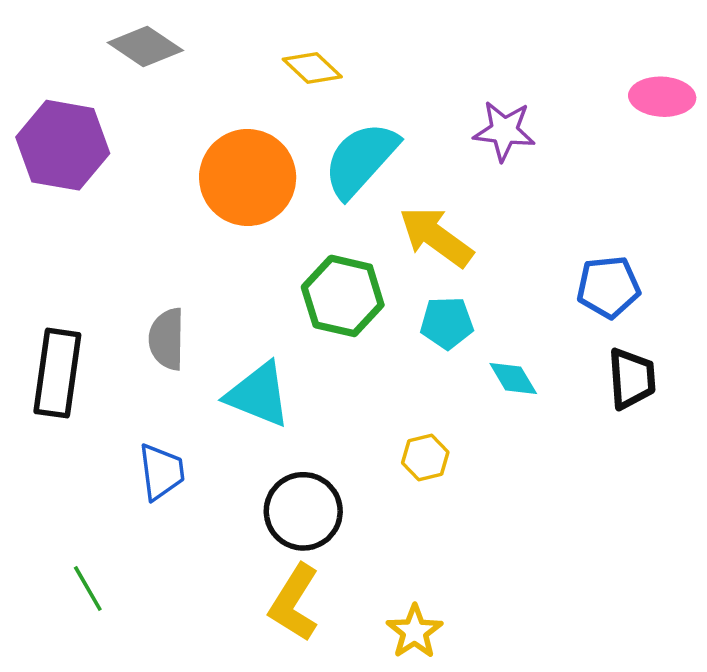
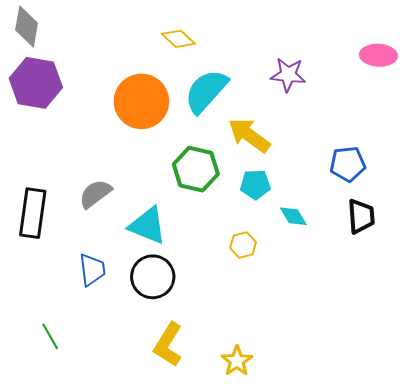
gray diamond: (145, 46) -> (27, 27), moved, turned 66
gray semicircle: (167, 339) -> (95, 194), turned 52
yellow hexagon: (425, 457) -> (243, 245), moved
black circle: (303, 511) -> (153, 277), moved

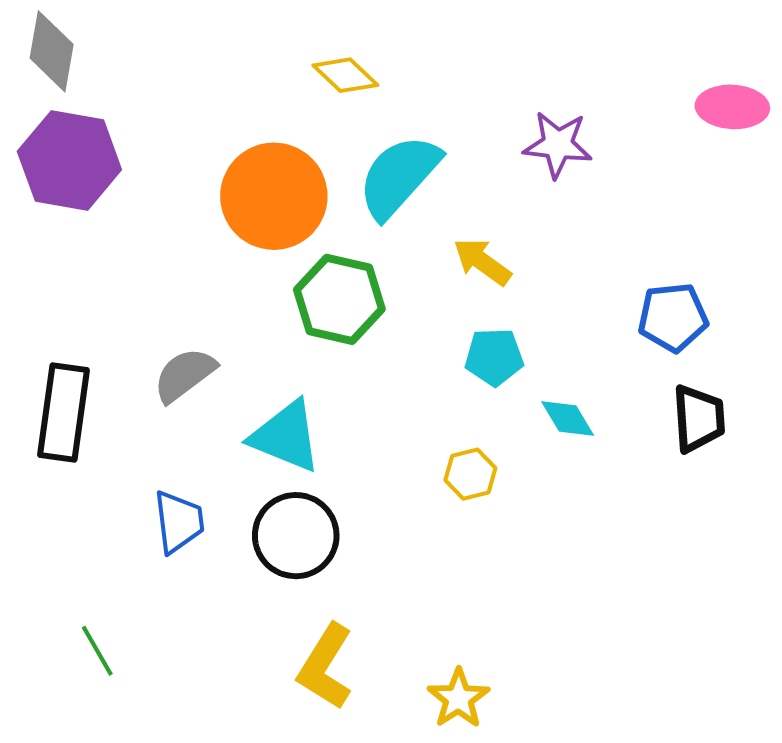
yellow arrow: (249, 135) -> (482, 262), size x0.7
green hexagon: (196, 169) -> (339, 299), moved

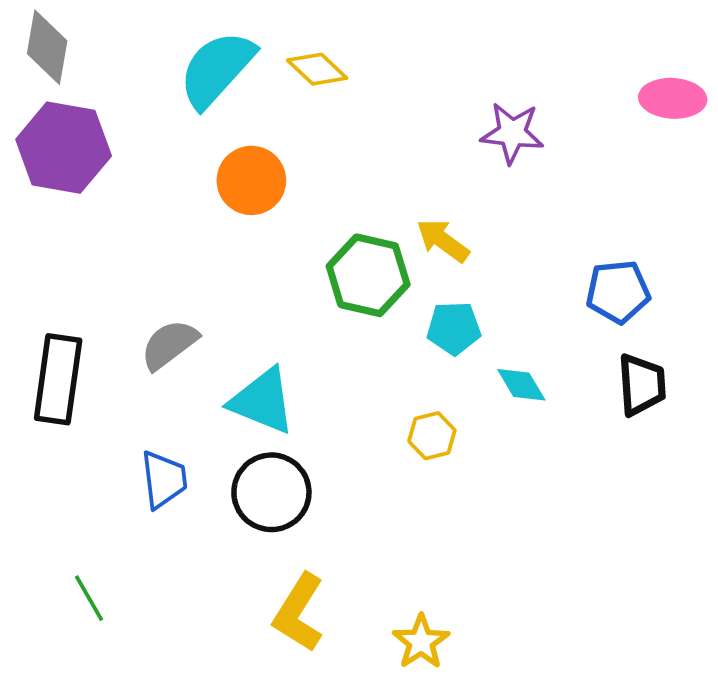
cyan semicircle: (399, 176) -> (217, 69), moved
orange circle: (274, 196) -> (251, 180), size x0.7
green hexagon: (339, 299) -> (368, 275), moved

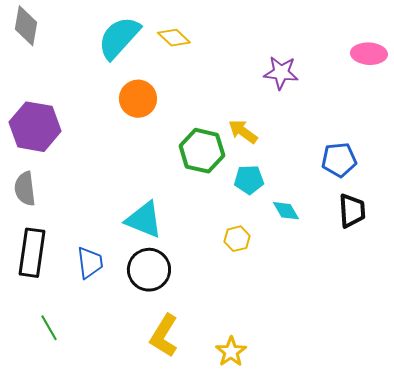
purple hexagon: (64, 148) -> (35, 127), moved
gray semicircle: (169, 345) -> (25, 189), moved, turned -60
black rectangle: (58, 379) -> (32, 253), moved

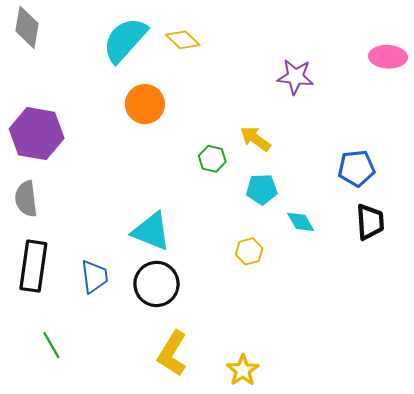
green hexagon: (202, 151) -> (212, 159), size x0.6

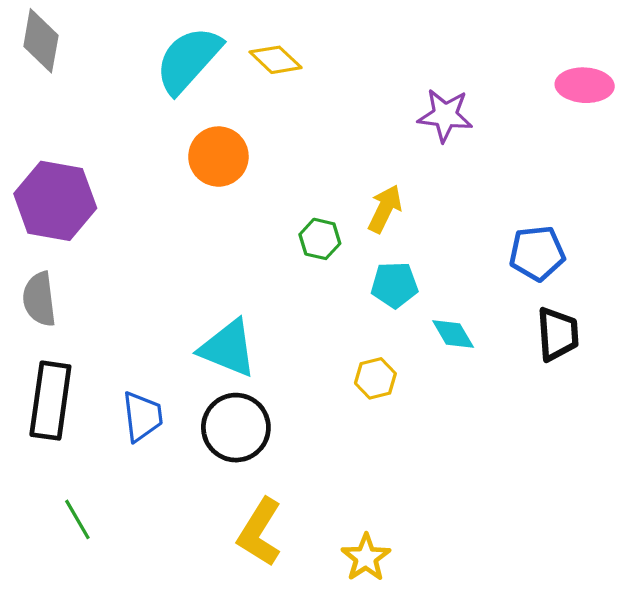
yellow arrow: (255, 139) -> (385, 209), turned 80

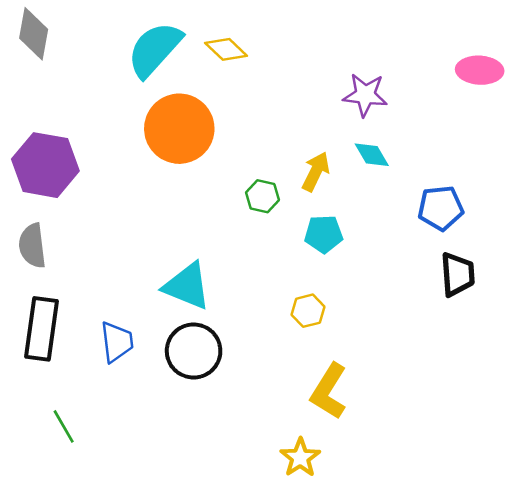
orange circle: (218, 157) -> (179, 129), size x1.4
cyan diamond: (453, 334) -> (372, 155), moved
yellow L-shape: (260, 532) -> (329, 391), moved

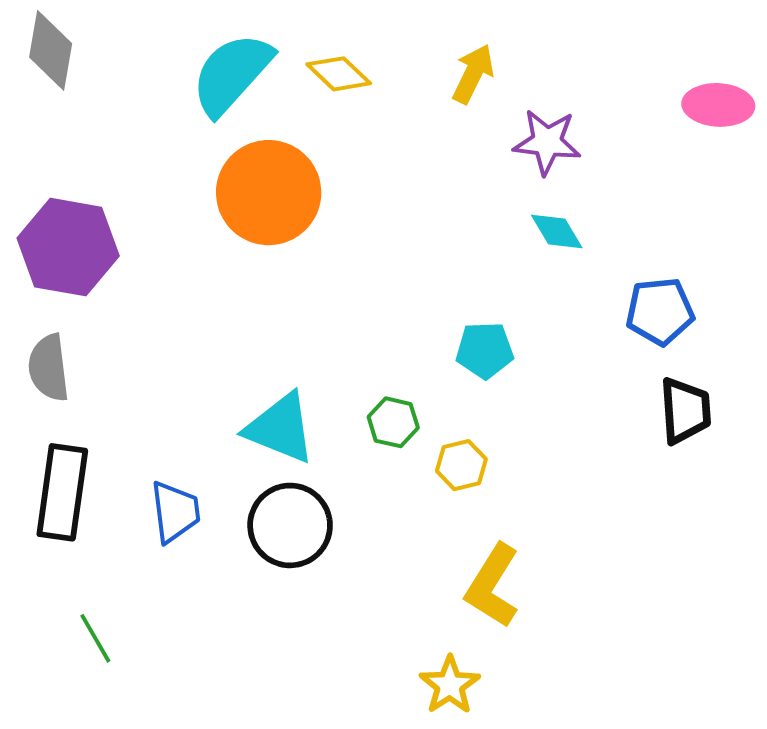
yellow arrow: (316, 172) -> (473, 74), moved
green hexagon: (262, 196) -> (393, 422), moved

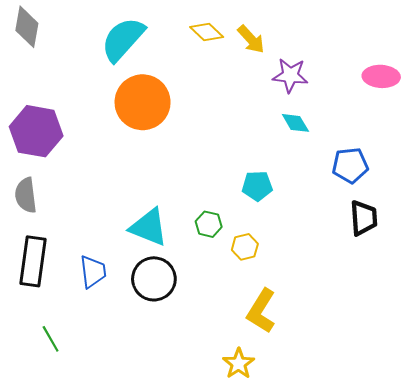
yellow diamond: (339, 74) -> (207, 32), moved
yellow arrow: (473, 74) -> (251, 39), turned 112
pink ellipse: (718, 105) -> (381, 76), moved

